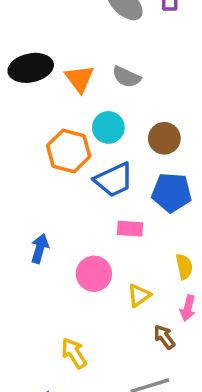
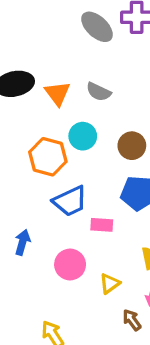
blue trapezoid: (114, 180) -> (70, 201), moved

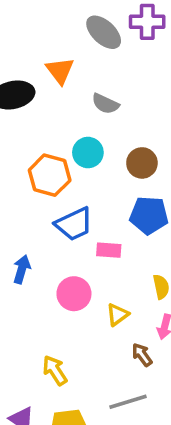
orange triangle: (57, 93) -> (60, 71), moved

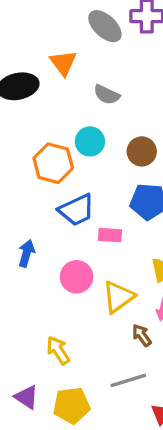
yellow triangle: (118, 315) -> (118, 297), size x1.5

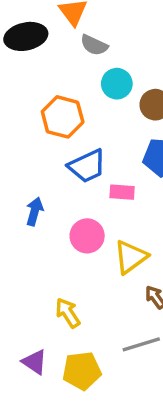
gray semicircle: (107, 95) -> (94, 45), moved
cyan circle: (90, 141) -> (117, 84), moved

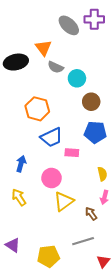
cyan circle: (117, 84) -> (77, 78), moved
yellow triangle: (131, 257) -> (64, 201), moved
yellow arrow: (68, 313) -> (19, 197), moved
purple triangle: (35, 362) -> (13, 245), moved

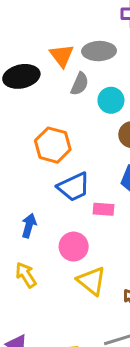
gray ellipse: (69, 25) -> (99, 51), moved, turned -45
gray semicircle: (56, 67) -> (80, 84), turned -91
yellow triangle: (64, 201) -> (92, 281), turned -45

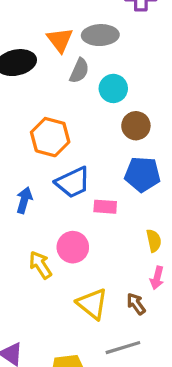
blue arrow: (29, 226) -> (24, 200), moved
yellow arrow: (26, 275) -> (40, 265), moved
yellow triangle: (92, 281) -> (92, 304), moved

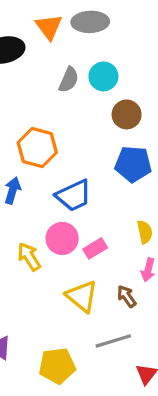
gray semicircle: (79, 71) -> (69, 80), moved
orange hexagon: (50, 137) -> (37, 148), moved
blue trapezoid: (73, 182) -> (74, 195), moved
pink rectangle: (105, 207) -> (95, 248), moved, turned -35

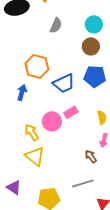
cyan circle: (103, 76) -> (94, 24), moved
blue trapezoid: (74, 195) -> (64, 83), moved
pink rectangle: (95, 248) -> (71, 112), moved
yellow triangle: (82, 296) -> (35, 156), moved

